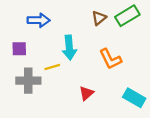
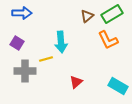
blue arrow: (39, 20) -> (22, 13), moved
purple square: (19, 49) -> (17, 43), turned 32
orange L-shape: (110, 59) -> (108, 40), moved

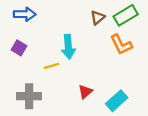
gray cross: (25, 71) -> (29, 96), moved
cyan rectangle: (118, 86) -> (117, 101), moved, turned -72

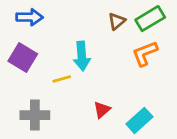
orange L-shape: (121, 45) -> (145, 53), turned 95
purple square: (19, 48) -> (23, 57), size x1.5

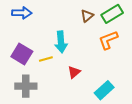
purple square: (23, 57) -> (22, 54), moved
red triangle: (102, 110) -> (74, 72), moved

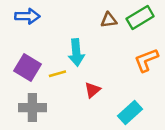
brown triangle: (87, 16) -> (109, 20), turned 32
orange L-shape: (108, 40) -> (146, 60), moved

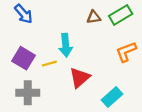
blue arrow: (27, 16) -> (23, 14), turned 48
red triangle: (93, 90) -> (80, 78), size x1.5

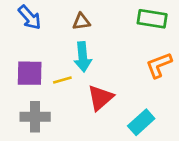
green rectangle: (121, 15) -> (152, 19), turned 40
brown triangle: (94, 17) -> (81, 22), moved
purple square: (23, 58) -> (30, 73), turned -30

